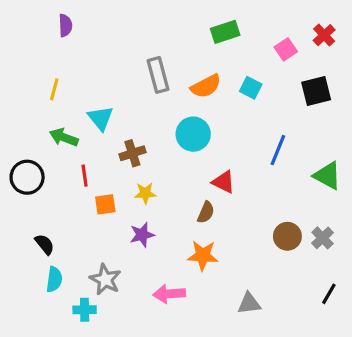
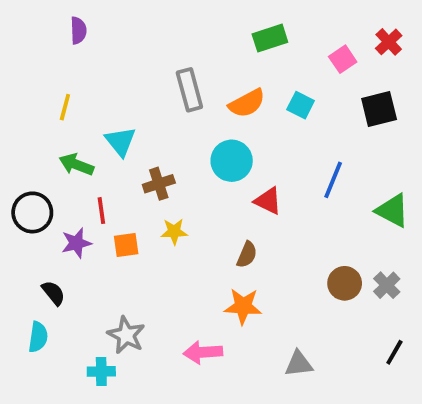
red triangle: (224, 182) -> (268, 201), moved
purple star: (142, 235) -> (76, 243), moved
cyan semicircle: (54, 279) -> (38, 337), moved

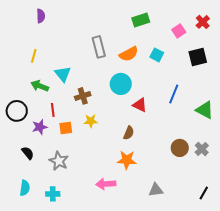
gray star: (126, 335) -> (59, 161), moved
cyan semicircle: (38, 337) -> (25, 188), moved
black line: (394, 352) -> (204, 193), moved

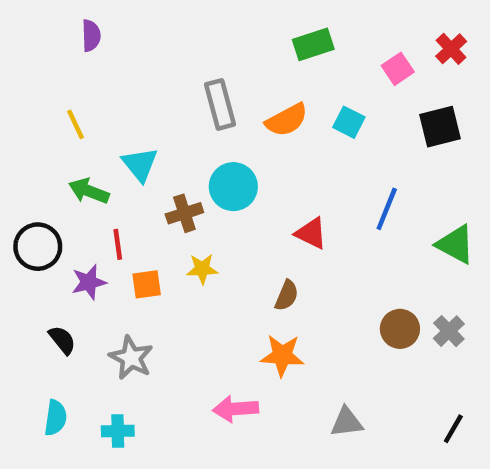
yellow line: (34, 56) -> (76, 124), turned -40
cyan circle: (121, 84) -> (233, 187), moved

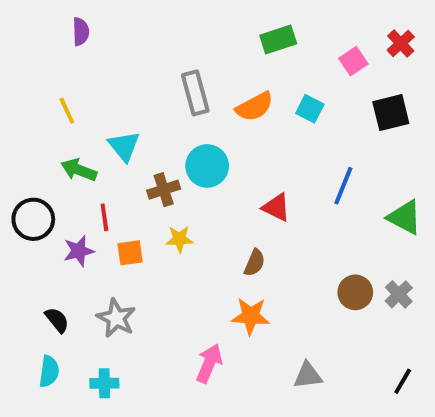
black semicircle: (62, 340) -> (57, 320), moved
pink arrow: (236, 409) -> (209, 363), turned 117

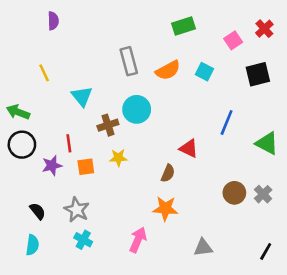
green arrow: (79, 170) -> (18, 112), moved
red triangle: (276, 207) -> (189, 149), moved
cyan cross: (104, 383) -> (83, 240), moved, turned 30

